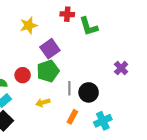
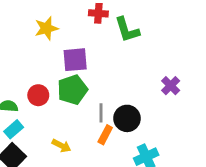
purple square: (50, 49) -> (75, 60), turned 30
yellow arrow: (43, 103) -> (61, 146), moved, turned -136
orange rectangle: (72, 117) -> (105, 135), moved

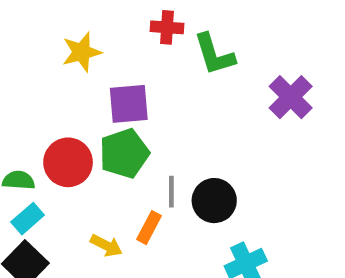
purple cross: (171, 86) -> (291, 97), moved, size x1.4
red circle: (38, 95) -> (68, 162), size x1.4
orange rectangle: (105, 135) -> (149, 228), moved

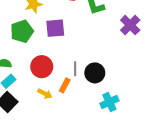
green pentagon: (124, 153) -> (22, 31), moved
red circle: (68, 162) -> (42, 67), moved

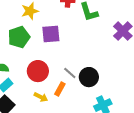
gray line: (75, 69) -> (70, 73), turned -48

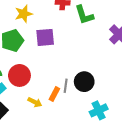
red circle: (38, 71) -> (19, 75), moved
gray line: (70, 73) -> (66, 86), moved, turned 56

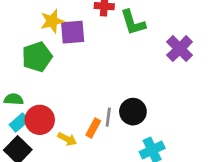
purple square: (45, 37) -> (73, 32), moved
red circle: (19, 75) -> (40, 120), moved

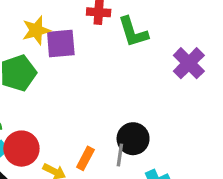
gray line: (108, 117) -> (120, 155), moved

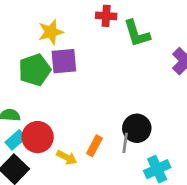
purple square: (61, 43) -> (64, 61), moved

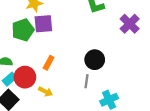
black circle: (137, 128) -> (95, 60), moved
orange rectangle: (94, 146) -> (49, 63), moved

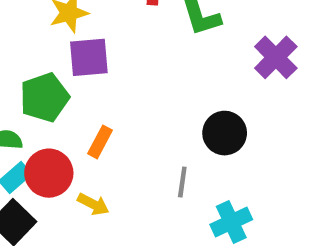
green pentagon: (23, 30) -> (44, 97), moved
black circle: (95, 60) -> (225, 133), moved

